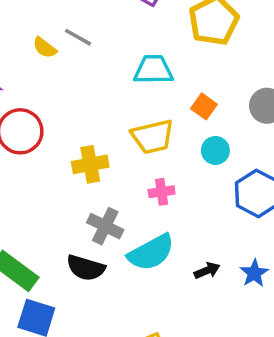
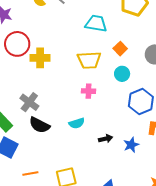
yellow cross: (90, 164) -> (40, 58), moved
gray cross: (105, 226) -> (29, 102), moved
cyan semicircle: (151, 252) -> (77, 123), size x0.6

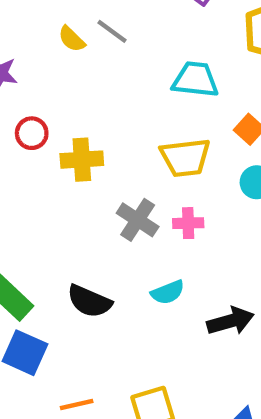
red circle: (17, 44) -> (32, 133), size x0.6
gray cross: (29, 102) -> (138, 220), moved
black arrow: (106, 139) -> (230, 321), size x1.5

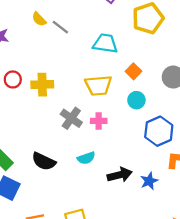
gray line: (112, 31) -> (60, 27), moved
red circle: (32, 133) -> (13, 79), moved

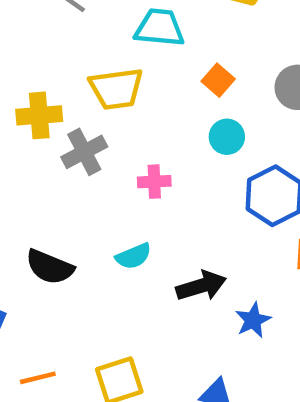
yellow trapezoid: (98, 85) -> (116, 89), moved
gray cross: (71, 118) -> (84, 152), moved, turned 30
blue star: (149, 181) -> (253, 320), moved

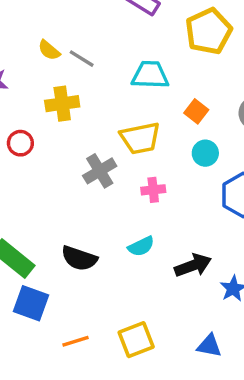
yellow trapezoid: (116, 89) -> (140, 138), moved
yellow cross: (39, 115) -> (62, 104), moved

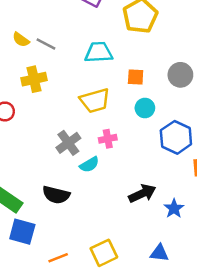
orange square: (196, 111) -> (136, 77), turned -30
gray cross: (100, 171) -> (68, 143), moved
cyan semicircle: (141, 246) -> (89, 165), moved

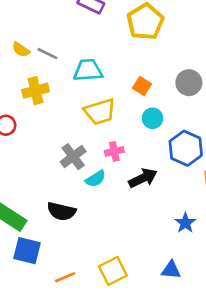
cyan trapezoid: (99, 52) -> (88, 70), moved
orange square: (136, 77) -> (142, 86), turned 30
black arrow: (142, 193) -> (143, 178), moved

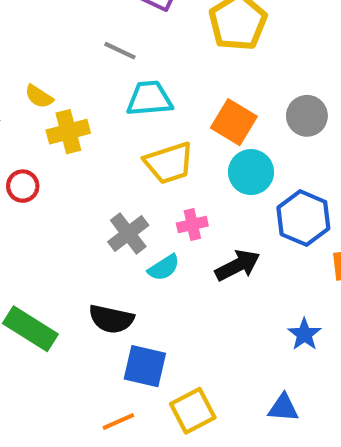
yellow semicircle: (21, 50) -> (39, 96), moved
gray line: (47, 54) -> (120, 51), moved
orange square: (142, 86) -> (234, 122), size x1.5
cyan circle: (152, 118) -> (251, 172), size x1.4
blue square: (27, 251) -> (145, 366), moved

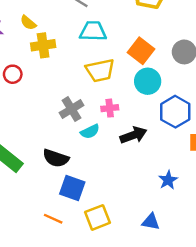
orange line: (118, 421) -> (53, 219), turned 42

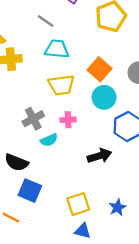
black arrow: (133, 135) -> (100, 156), moved
blue star: (168, 180) -> (117, 207), moved
yellow square: (97, 217) -> (78, 204), moved
blue triangle: (151, 222) -> (83, 231), moved

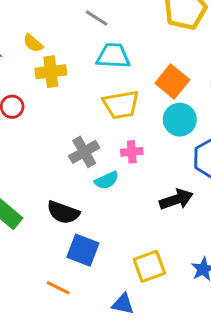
blue triangle: (83, 231) -> (123, 304), moved

